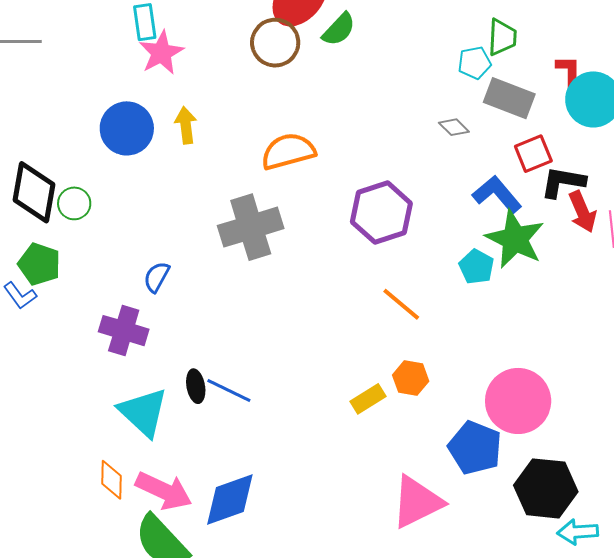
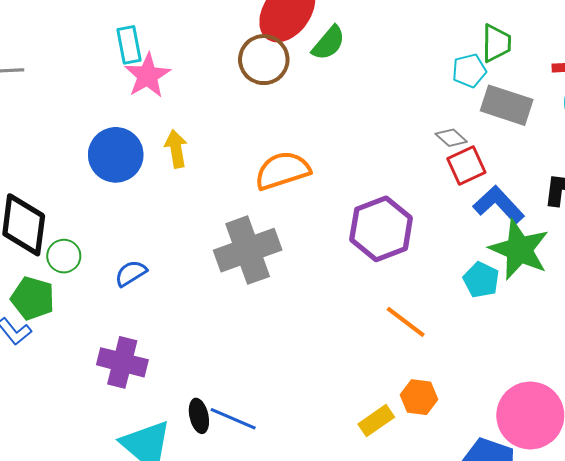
red square: (533, 154) -> (466, 166), moved
green circle: (74, 203) -> (64, 256), moved
blue semicircle: (157, 277) -> (131, 273), moved, turned 32

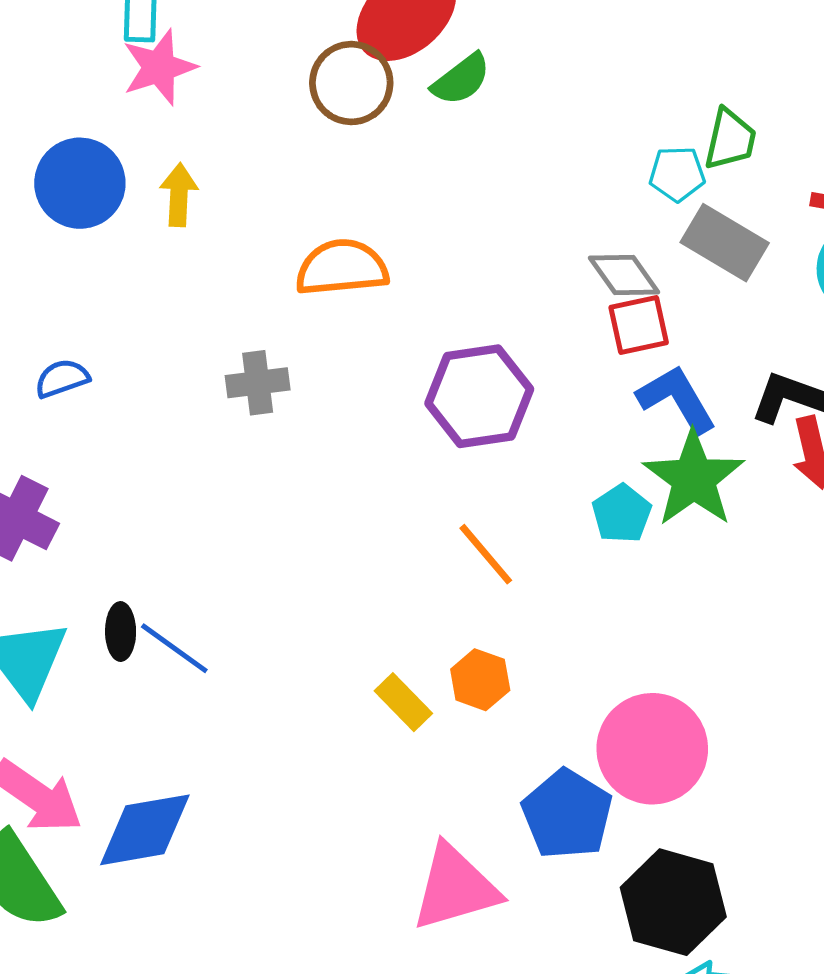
gray diamond: (451, 138) -> (624, 275), size x1.4
gray cross: (248, 250) -> (258, 383), size x0.6
yellow rectangle: (376, 421) -> (403, 702), turned 68

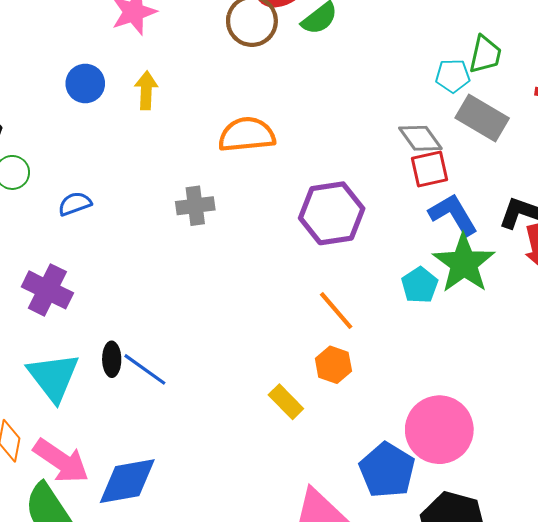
blue circle: (80, 183) -> (85, 84), size x0.7
orange hexagon: (480, 680) -> (333, 365), moved

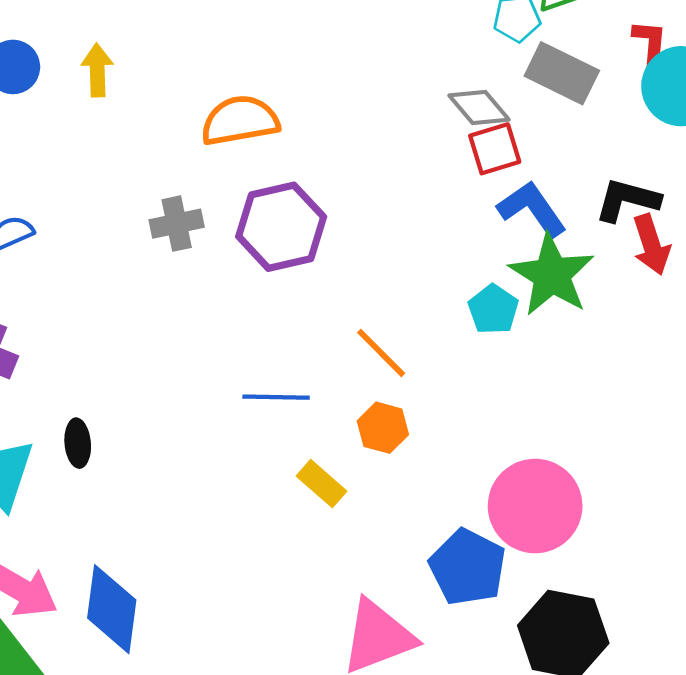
purple hexagon: (332, 213) -> (281, 227), moved
blue line: (145, 369) -> (276, 397), moved, turned -30
blue diamond: (127, 481) -> (112, 609), turned -68

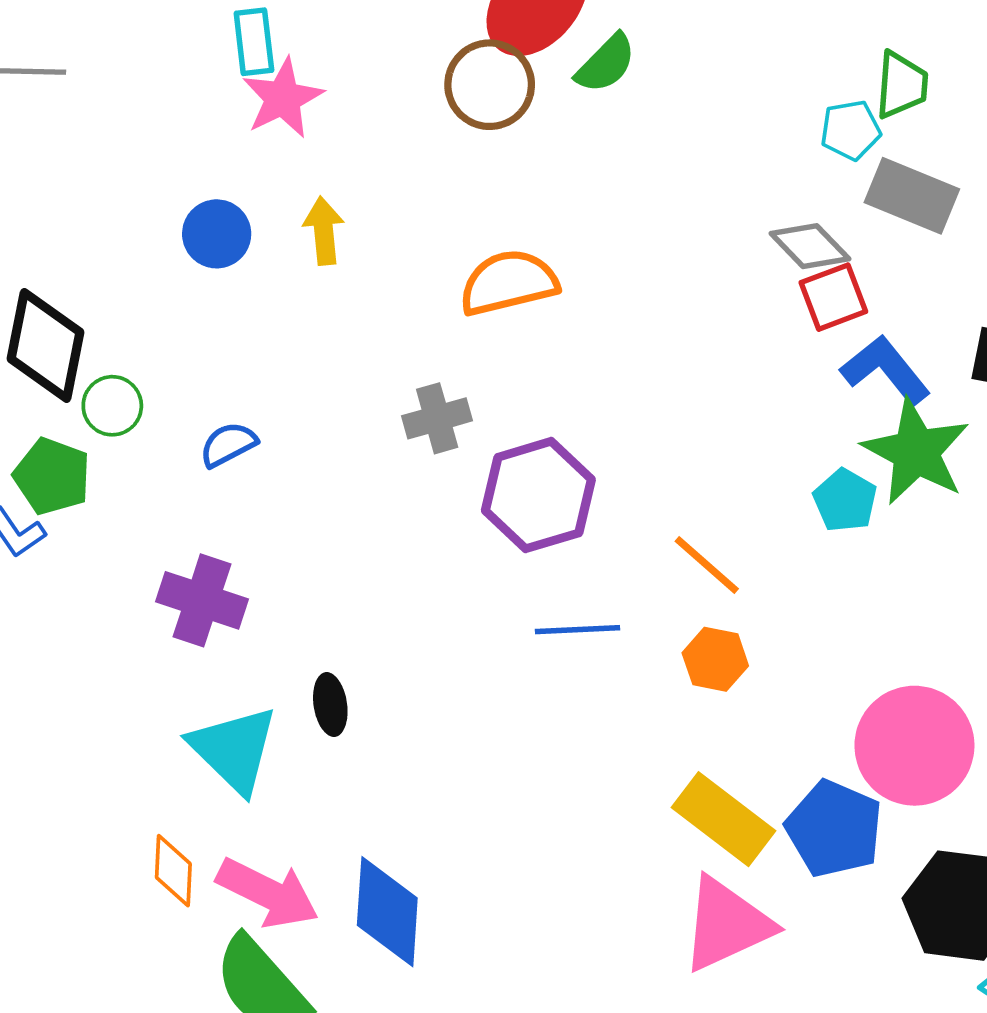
purple hexagon: (281, 227) -> (538, 495), moved
yellow rectangle: (322, 484) -> (724, 819), moved, size x1.6

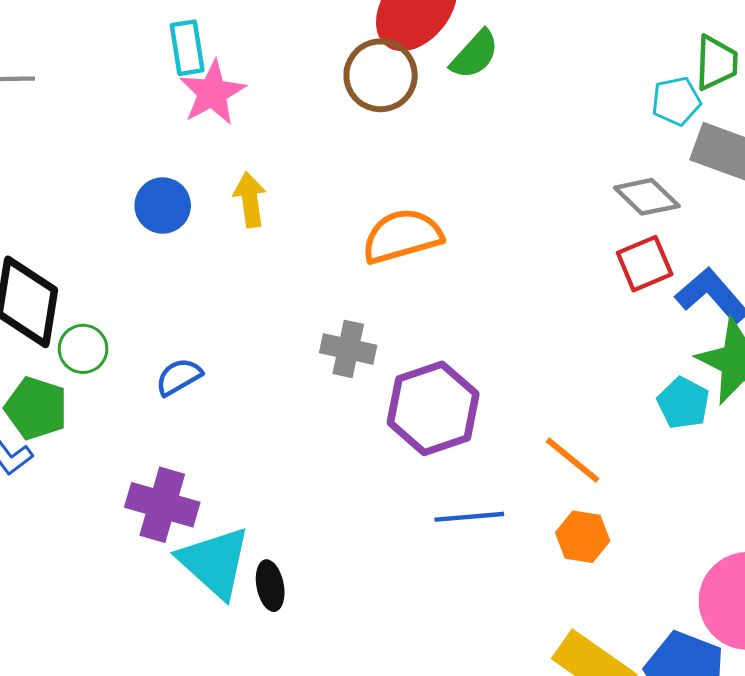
red square: (833, 297) -> (645, 264), moved
gray cross: (437, 418) -> (348, 349), turned 30
cyan triangle: (234, 749) -> (215, 562), moved

